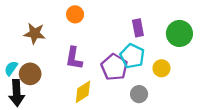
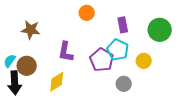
orange circle: (75, 14) -> (87, 13), moved
yellow diamond: (83, 92) -> (57, 82), moved

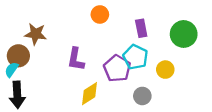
brown circle: (27, 66) -> (18, 56), moved
yellow diamond: (57, 82) -> (90, 94), moved

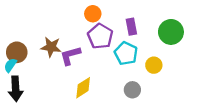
brown star: (36, 34) -> (51, 47), moved
purple L-shape: (76, 59) -> (70, 56), turned 65
purple pentagon: (117, 68) -> (100, 36), moved

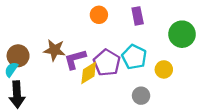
purple rectangle: (131, 27) -> (138, 16), moved
purple pentagon: (100, 36) -> (107, 63), moved
yellow diamond: (83, 88) -> (89, 73), moved

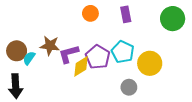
green circle: (182, 34) -> (173, 19), moved
cyan semicircle: (11, 69) -> (29, 58), moved
yellow circle: (164, 69) -> (150, 63), size x1.5

